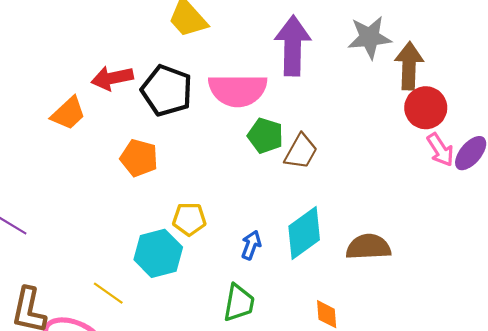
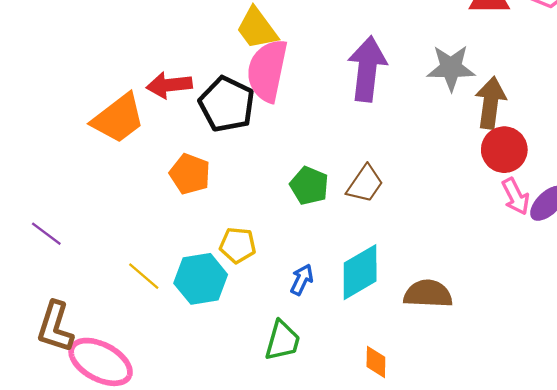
pink semicircle: (238, 90) -> (267, 71), moved, turned 96
orange trapezoid: (68, 113) -> (118, 118), size x1.4
green pentagon: (265, 136) -> (309, 186), moved
yellow line: (108, 293) -> (144, 276), moved

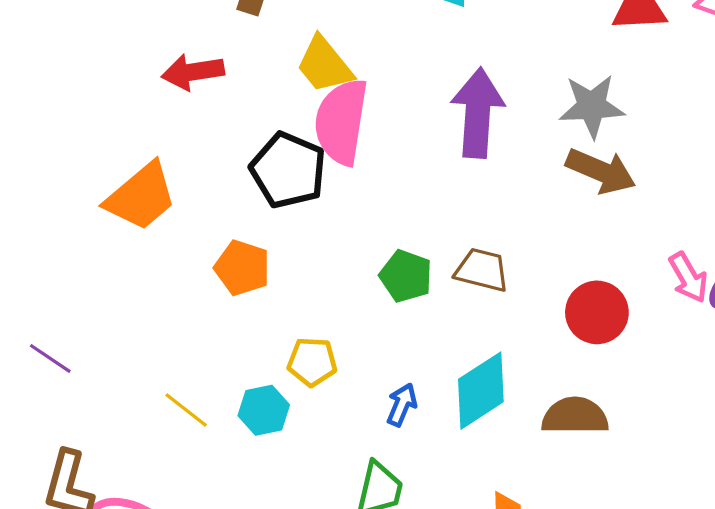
red arrow: (169, 85) -> (193, 72), moved
brown arrow: (491, 103) -> (601, 171), moved, turned 108
red circle: (504, 150) -> (597, 312), moved
brown trapezoid: (365, 184) -> (482, 270), turned -108
cyan hexagon: (201, 279) -> (264, 410), size x0.7

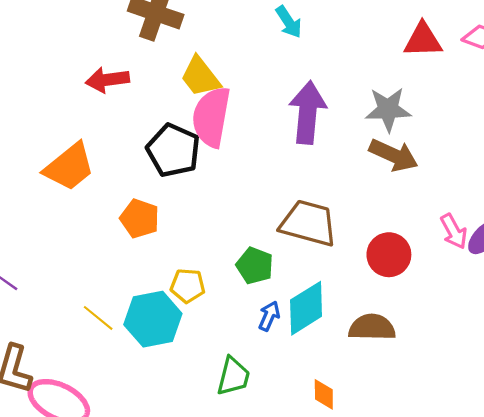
brown trapezoid: (482, 270) -> (308, 223), size x1.5
green pentagon: (406, 276) -> (255, 266), moved
blue arrow: (402, 405) -> (269, 316), moved
cyan hexagon: (264, 410) -> (153, 319), size x1.6

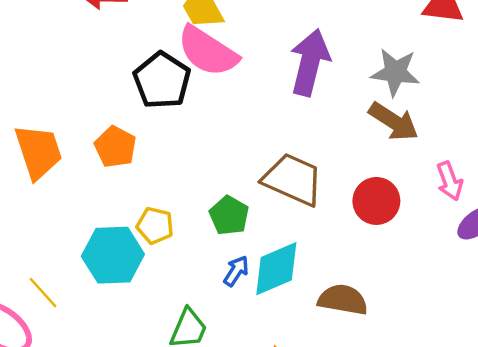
pink semicircle: (211, 117) -> (208, 51), turned -76
orange trapezoid: (69, 167) -> (38, 152), moved, turned -78
pink arrow: (454, 231) -> (450, 181), moved
red circle: (389, 255) -> (376, 201), moved
yellow line: (98, 318) -> (43, 293), moved

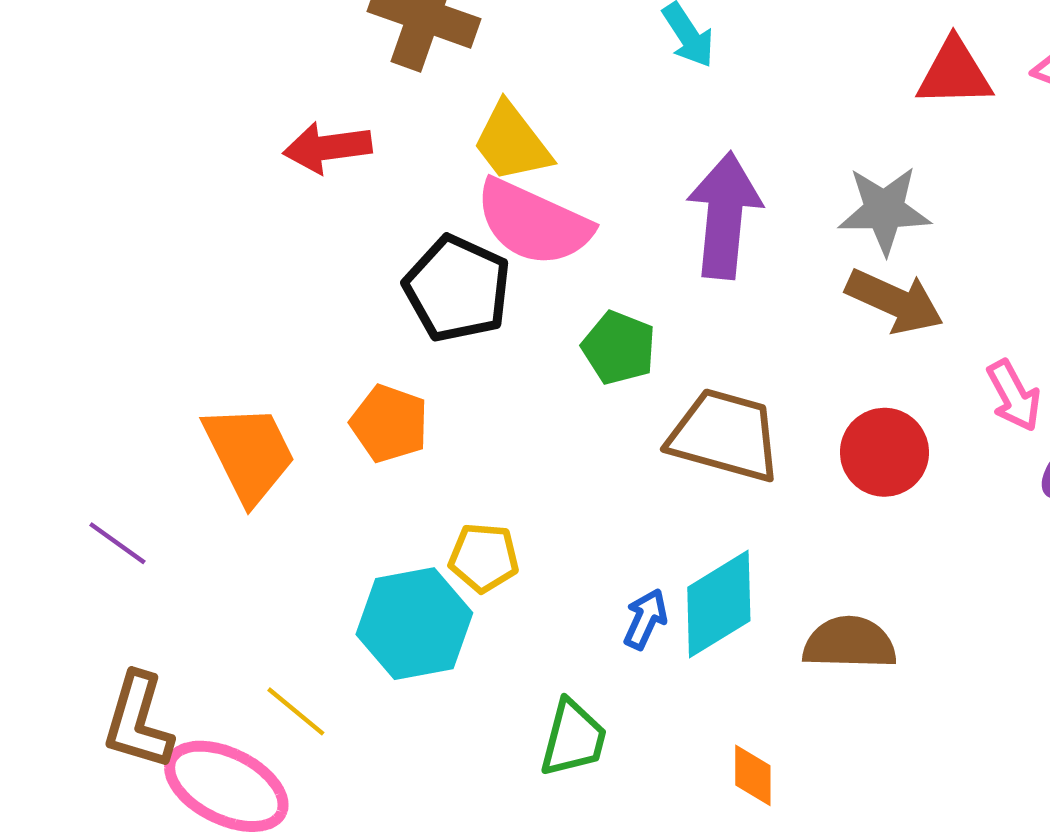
green pentagon: (229, 215) -> (619, 348), moved

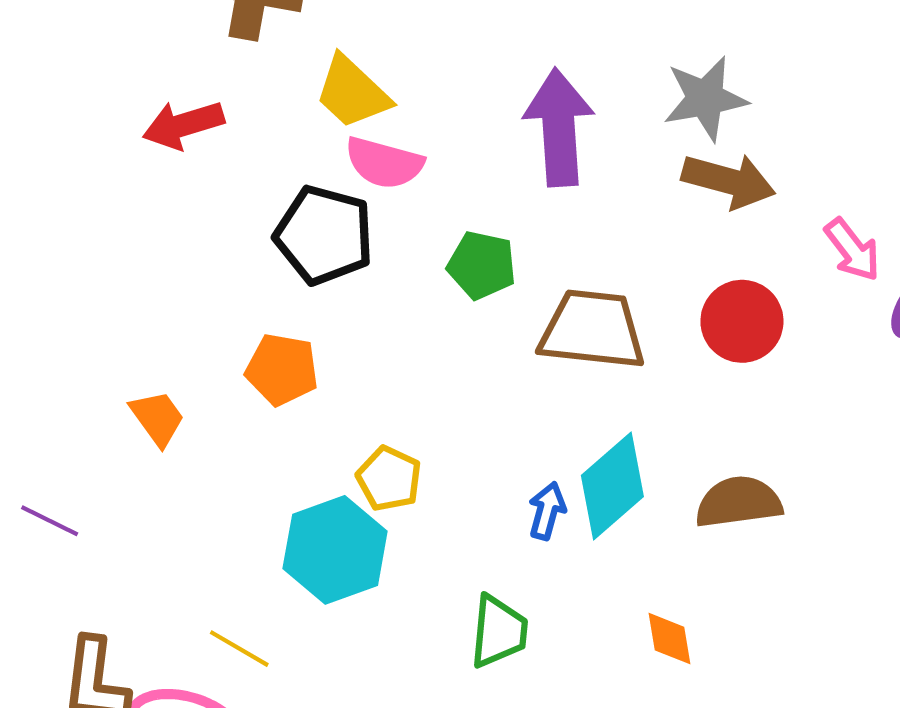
pink semicircle: (533, 223) -> (384, 163), size x0.7
orange trapezoid: (249, 453) -> (157, 418), size x0.6
yellow pentagon: (484, 558) -> (389, 479), turned 30

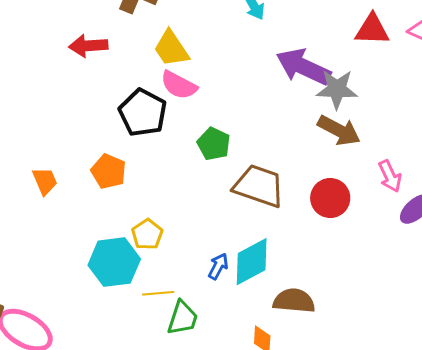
purple arrow: (559, 127) -> (303, 67), moved, turned -74
brown semicircle: (739, 502) -> (294, 301), moved
yellow line: (239, 649) -> (158, 293), moved, turned -48

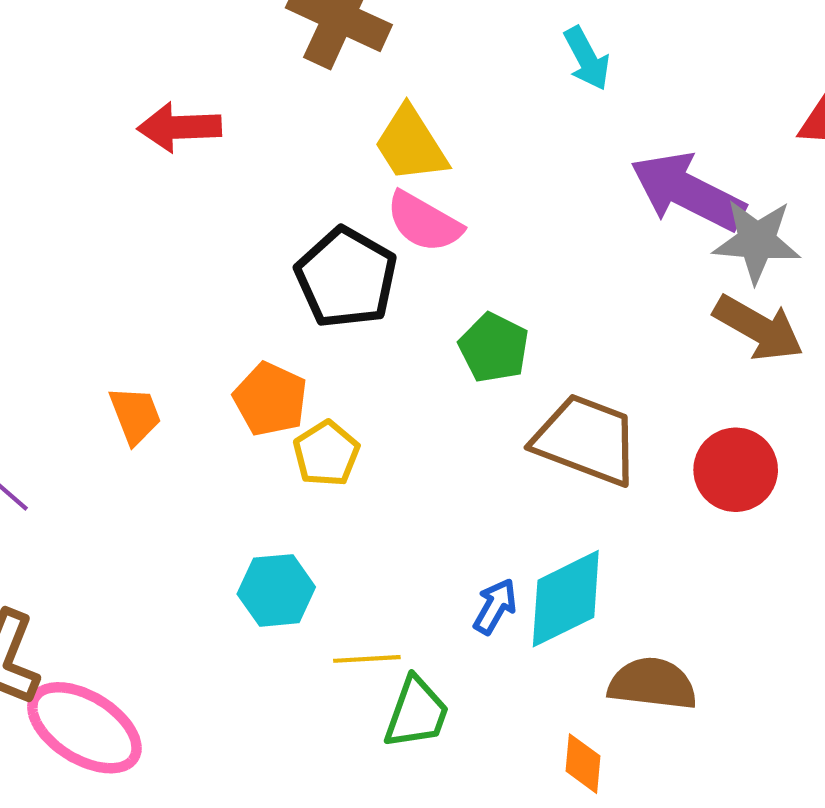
red arrow: (88, 46) -> (179, 127), moved
yellow pentagon: (147, 234) -> (326, 454), moved
cyan hexagon: (114, 262) -> (276, 590), size x0.7

